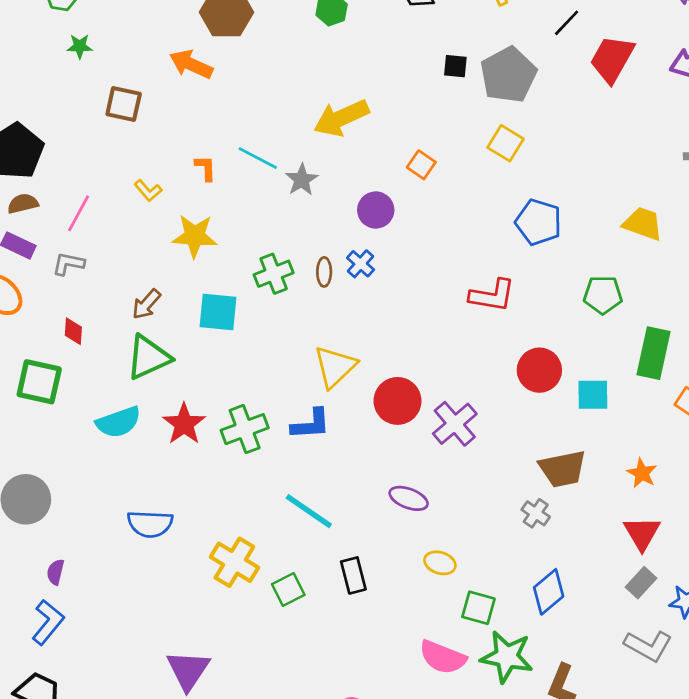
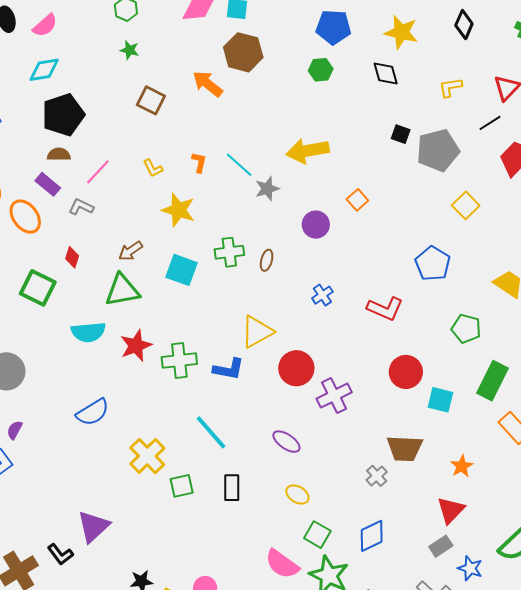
yellow square: (506, 143) -> (466, 205), moved
blue cross: (361, 264) -> (322, 295), moved
blue semicircle: (150, 524) -> (93, 412), turned -48

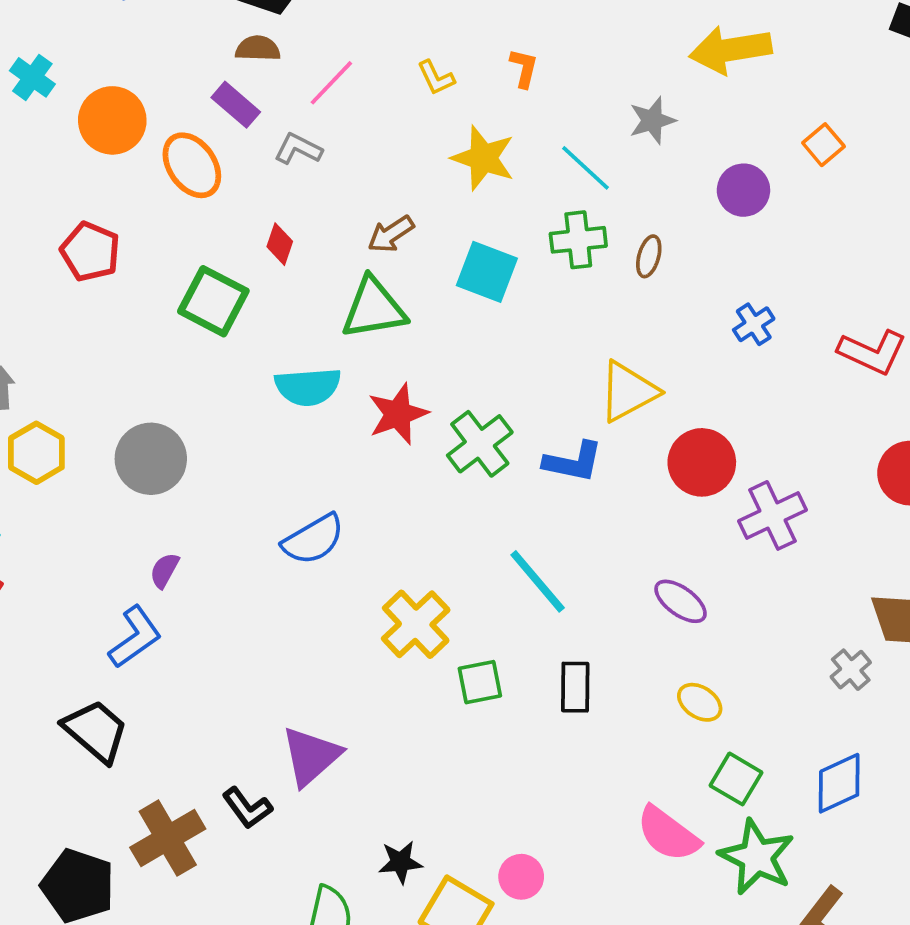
cyan line: (239, 165) -> (585, 168), moved
green cross: (179, 360) -> (480, 444), turned -32

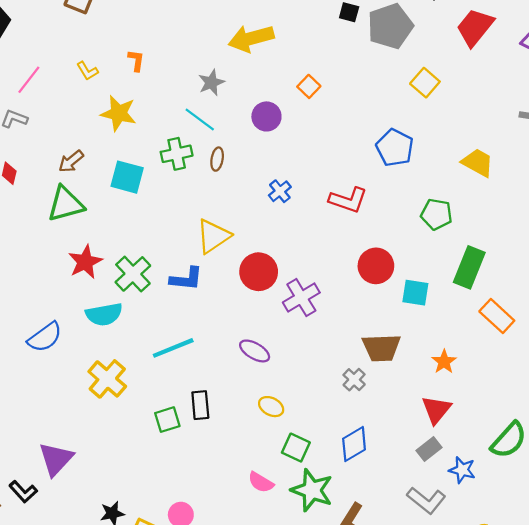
cyan line: (585, 168) -> (200, 120), moved
cyan semicircle: (308, 387) -> (104, 314), moved
cyan line: (538, 581) -> (173, 348), turned -66
green square: (480, 682) -> (167, 420), moved
pink semicircle: (668, 834) -> (261, 482), size x0.7

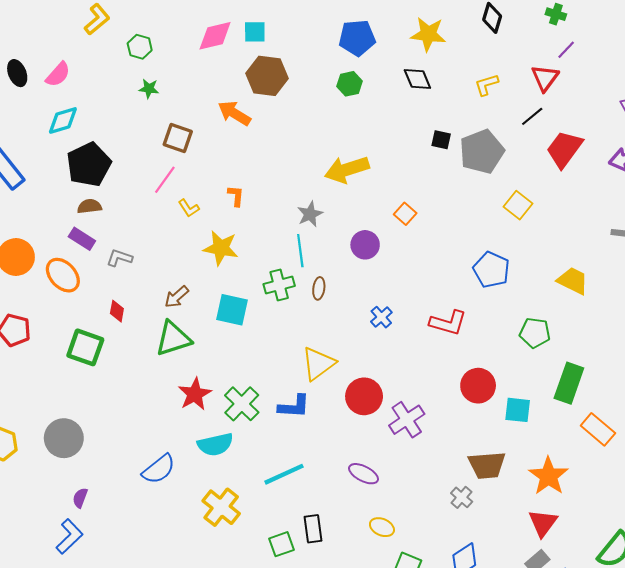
pink line: (29, 80) -> (165, 180), moved
cyan line: (200, 120) -> (300, 251), turned 48
orange star: (444, 362) -> (548, 476), size x1.6

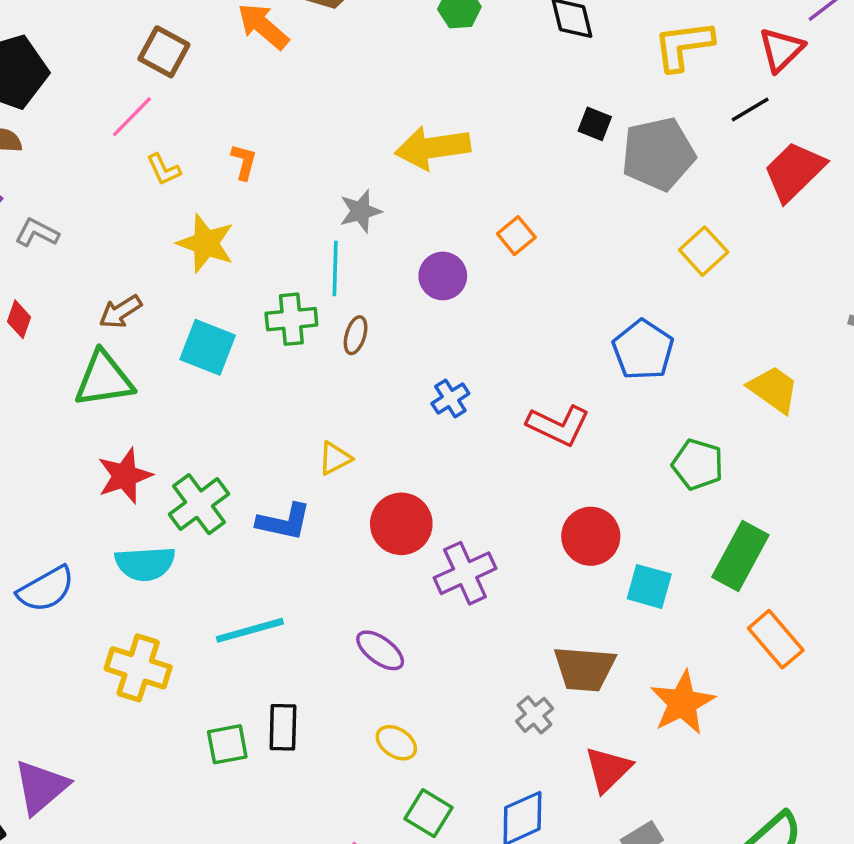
yellow L-shape: (486, 85) -> (683, 46), size x1.5
yellow triangle: (318, 364) -> (335, 458), size x0.6
yellow cross: (221, 507) -> (138, 668), turned -30
red triangle: (543, 523) -> (608, 769), moved

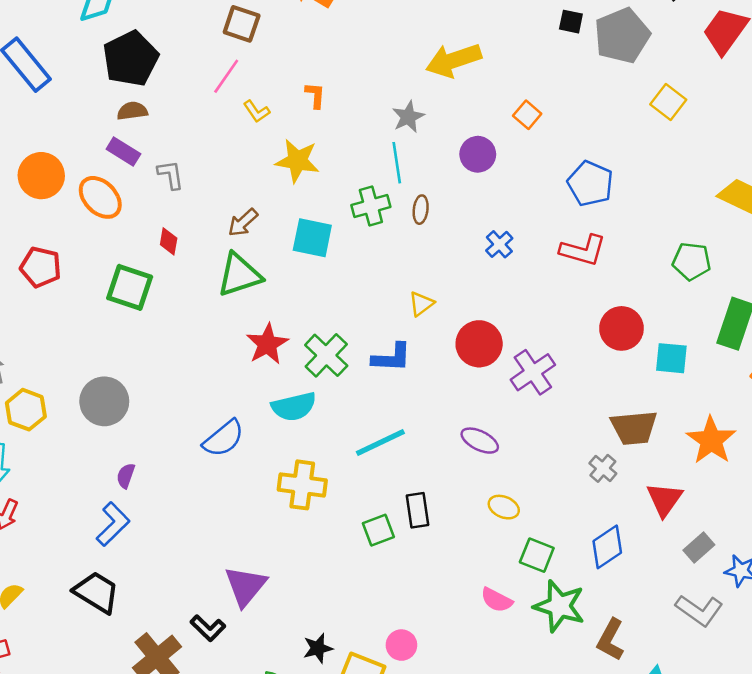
gray L-shape: (37, 233) -> (171, 175), turned 64
blue pentagon: (643, 350) -> (590, 184), moved

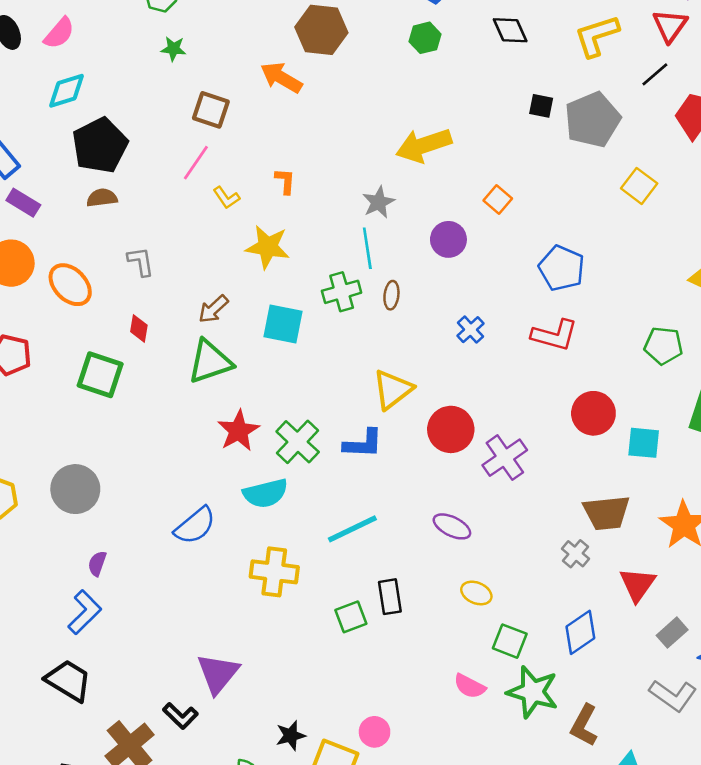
purple rectangle: (123, 152) -> (23, 203), moved
yellow triangle: (421, 304) -> (393, 390), size x1.6

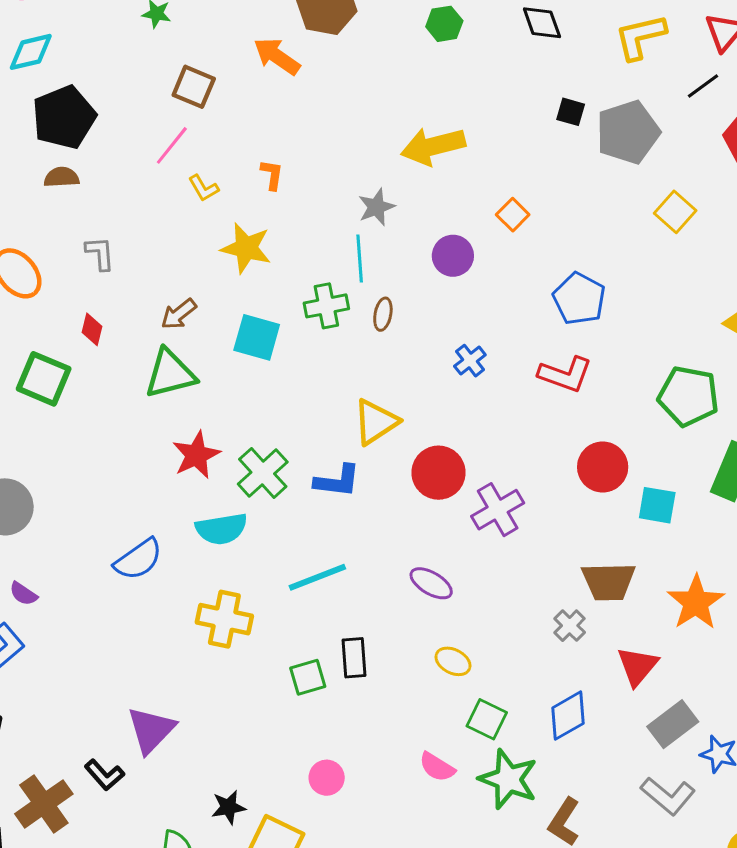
green pentagon: (663, 346) -> (688, 396), size x1.4
purple semicircle: (97, 564) -> (23, 594), turned -80
gray rectangle: (672, 633) -> (673, 724), size x1.4
pink circle: (375, 732) -> (327, 778), moved

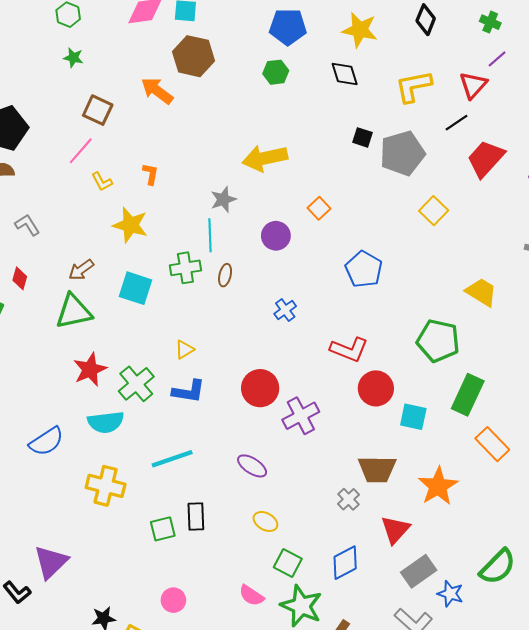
gray L-shape: (100, 253) -> (27, 225), turned -30
red L-shape: (565, 374) -> (349, 350), moved
yellow triangle: (376, 422) -> (184, 350), moved, size x0.6

